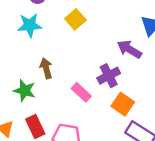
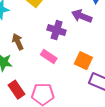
purple cross: (109, 76) -> (57, 30), moved, turned -36

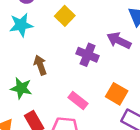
pink rectangle: (49, 56) -> (78, 101), moved

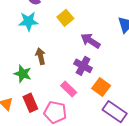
purple arrow: (119, 40) -> (90, 41), moved
purple cross: (88, 55) -> (83, 66), moved

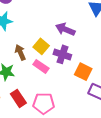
yellow square: (65, 18) -> (41, 46), moved
pink rectangle: (69, 89) -> (41, 66), moved

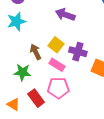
purple arrow: (65, 29) -> (65, 15), moved
pink pentagon: (44, 103) -> (58, 88), moved

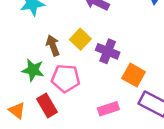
pink rectangle: (57, 65) -> (108, 109), moved, turned -56
pink pentagon: (58, 88) -> (66, 78), moved

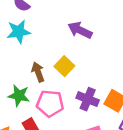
purple cross: (108, 51) -> (88, 99), moved

